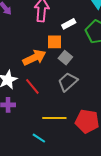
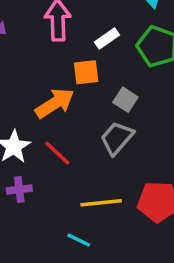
gray square: (65, 58) -> (125, 100), moved

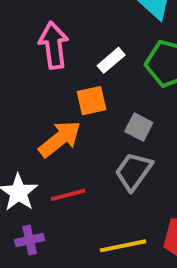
red line: (57, 153) -> (68, 195), turned -52

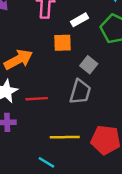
orange arrow: (60, 139) -> (18, 60), moved
gray trapezoid: (134, 171) -> (80, 92), turned 150

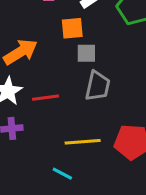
gray square: (89, 65) -> (86, 53), moved, turned -35

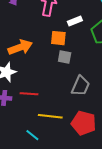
gray trapezoid: (98, 86) -> (81, 86), moved
red line: (46, 98) -> (29, 94), moved

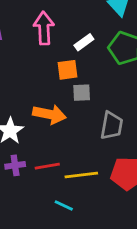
orange arrow: (20, 47) -> (49, 114), moved, turned 45
red line: (29, 94) -> (47, 166), moved

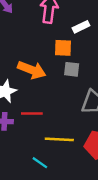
orange arrow: (49, 114) -> (32, 70), moved
red line: (47, 166) -> (32, 113), moved

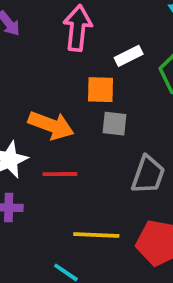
red line: (32, 113) -> (60, 174), moved

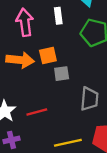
white rectangle: (129, 56) -> (58, 16), moved, turned -56
orange arrow: (51, 125) -> (20, 60), moved

